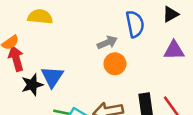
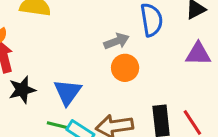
blue triangle: (52, 77) -> (68, 92), moved

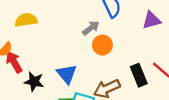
black star: (22, 90) -> (34, 82), turned -30

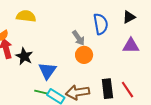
gray arrow: (91, 28) -> (78, 38), turned 77
black star: (34, 82) -> (24, 56), moved

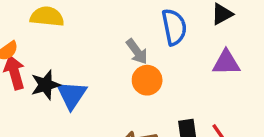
black star: (24, 56) -> (45, 85), turned 30
blue triangle: (47, 71) -> (72, 95), moved

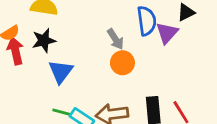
purple triangle: (226, 63) -> (167, 33), moved, turned -50
black star: (45, 85) -> (44, 40), moved

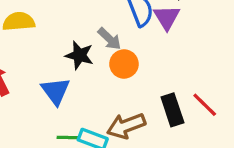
black star: (44, 40) -> (79, 55), moved, turned -30

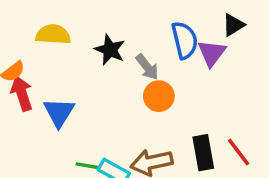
black star: (79, 55) -> (110, 50), moved
blue triangle: (56, 91) -> (59, 112), moved

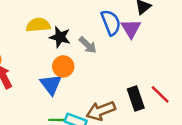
yellow semicircle: (53, 34) -> (38, 25), moved
orange circle: (159, 96) -> (63, 66), moved
blue triangle: (59, 112) -> (51, 85), moved

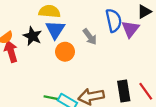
black star: (60, 37) -> (32, 36), moved
blue triangle: (51, 85) -> (55, 30), moved

